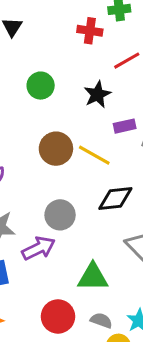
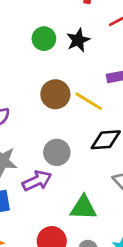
black star: (97, 94) -> (78, 40), moved

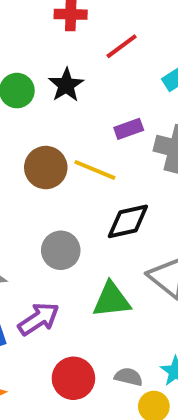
purple arrow: (37, 181) -> (39, 319), moved
green triangle: (83, 208) -> (111, 300), moved

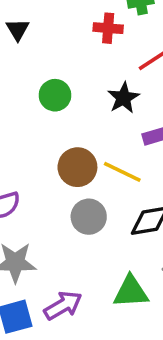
black star: (66, 85) -> (123, 98), moved
gray circle: (61, 250) -> (89, 217), moved

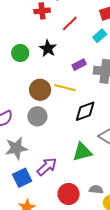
black star: (123, 98) -> (48, 48), moved
gray circle: (89, 217) -> (37, 116), moved

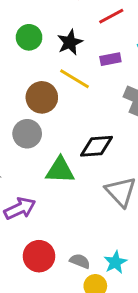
purple rectangle: (79, 65) -> (110, 59), moved
yellow line: (65, 88) -> (75, 79), moved
green triangle: (82, 152) -> (60, 170), moved

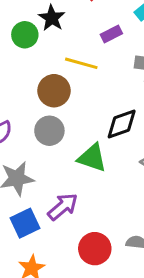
black star: (70, 42) -> (52, 18), moved
green triangle: (60, 170) -> (92, 158), turned 32

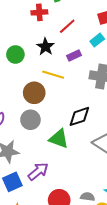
black star: (52, 18) -> (45, 47), moved

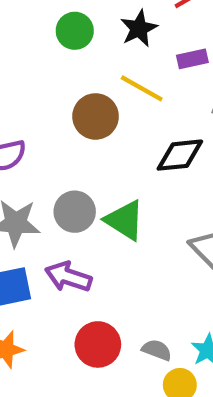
black diamond: (79, 116) -> (180, 155), moved
gray circle: (30, 120) -> (75, 212), moved
purple arrow: (38, 171) -> (68, 277), turned -135

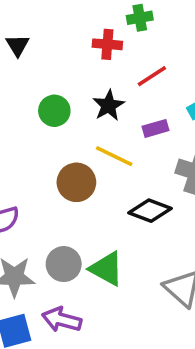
black diamond: (180, 155) -> (150, 211), turned 30

